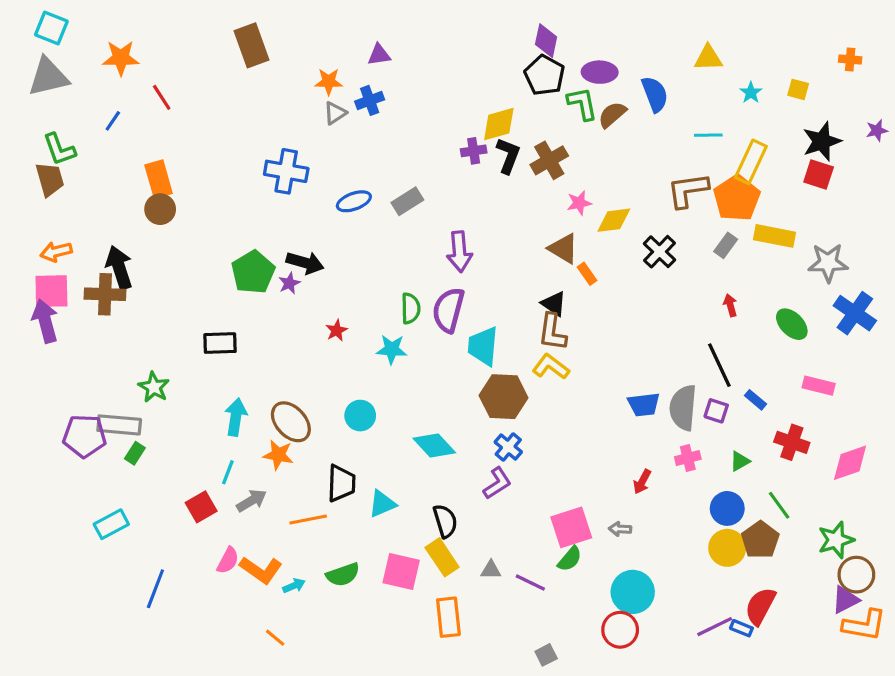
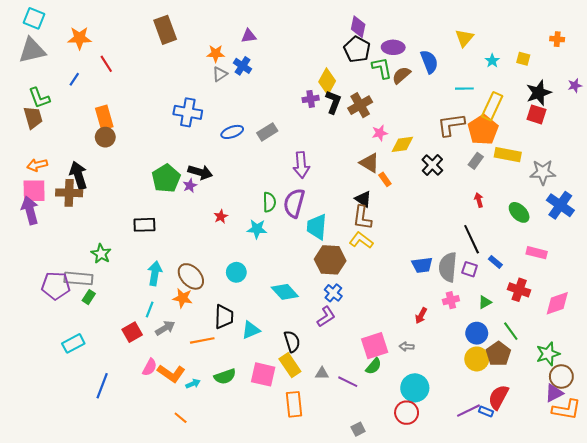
yellow triangle: (708, 58) -> (464, 38), turned -48
blue cross: (370, 100) -> (242, 66), turned -36
yellow diamond: (499, 124) -> (327, 81), turned -45

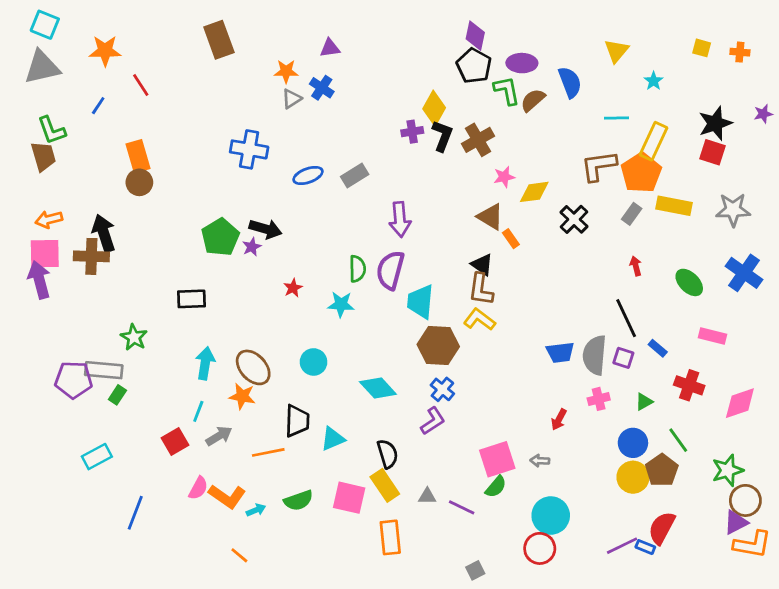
yellow square: (523, 59) -> (702, 48), moved
gray star: (543, 172) -> (733, 210), moved

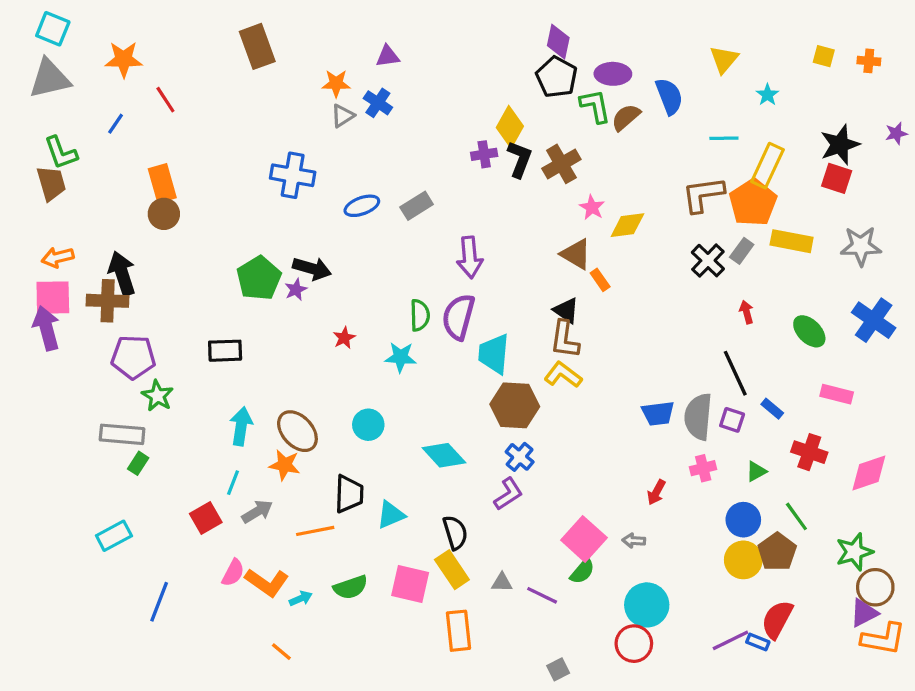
pink star: (504, 177) -> (592, 207), turned -30
black cross: (574, 219) -> (708, 261), moved
purple pentagon: (74, 380) -> (133, 357), moved
pink square: (497, 459) -> (584, 539), turned -30

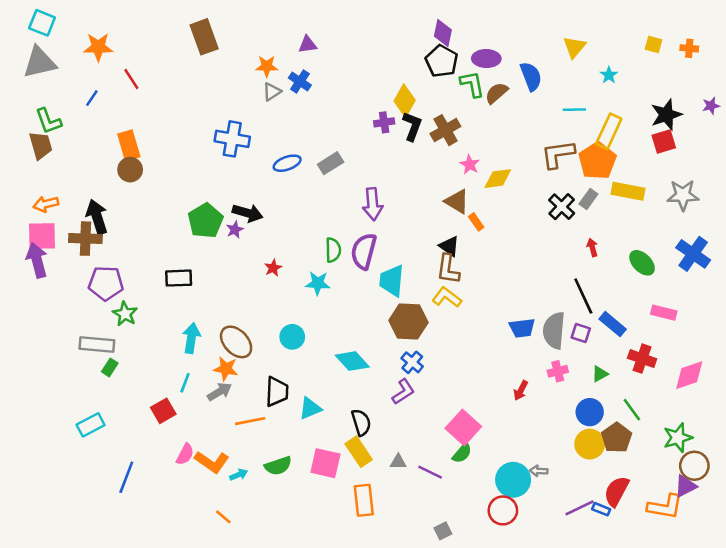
red square: (837, 178) -> (664, 142), turned -35
blue rectangle: (772, 409) -> (613, 324), size x1.5
gray arrow: (257, 512) -> (219, 392), moved
gray arrow: (634, 541) -> (539, 471), moved
orange L-shape: (883, 639) -> (665, 507), moved

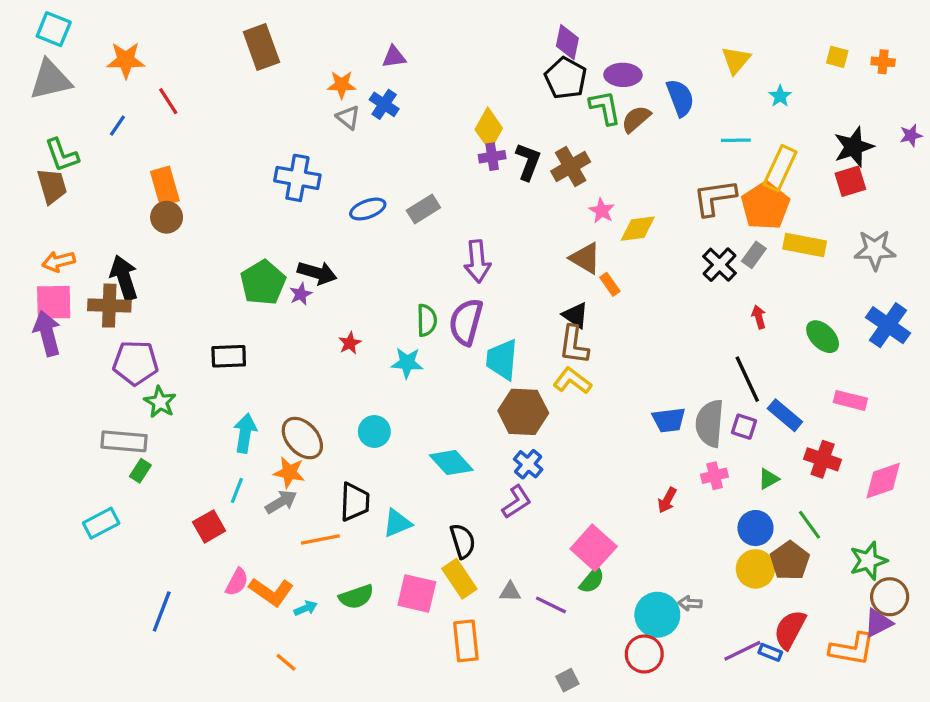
gray triangle: (272, 92) -> (348, 117), turned -48
yellow diamond: (405, 101) -> (489, 129), moved
cyan rectangle: (91, 425) -> (101, 523), moved

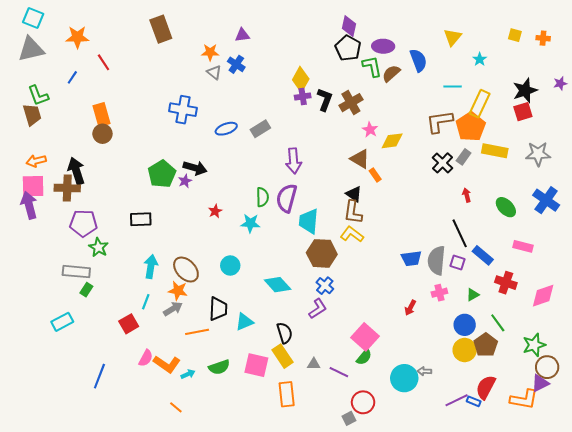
red circle: (644, 654) -> (363, 402), moved

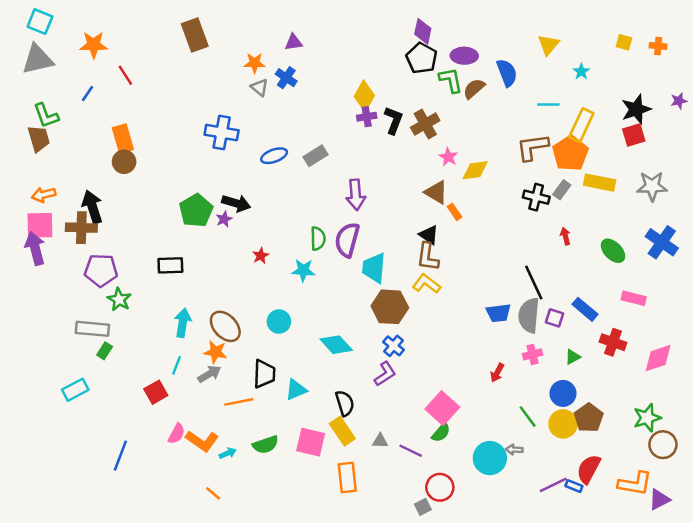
black cross: (442, 163) -> (536, 197), turned -30
black line: (460, 233) -> (534, 282), moved
green line: (498, 323) -> (528, 417), moved
purple triangle: (540, 383) -> (659, 500), moved

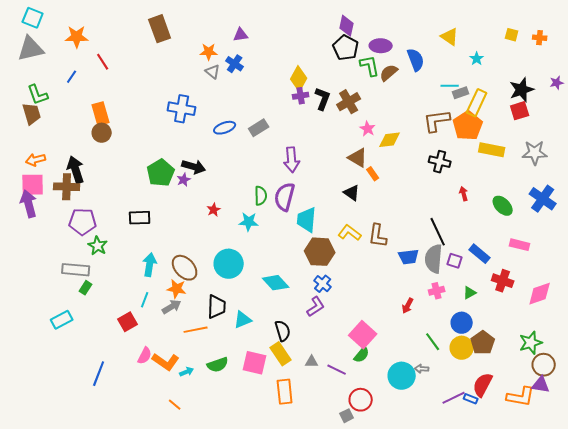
yellow triangle: (548, 45) -> (450, 37), turned -36
gray rectangle: (562, 190) -> (461, 93), moved, turned 35
brown L-shape: (428, 257) -> (378, 236), moved
cyan circle: (279, 321) -> (229, 264), size x1.5
purple triangle: (659, 500) -> (541, 385), moved, turned 36

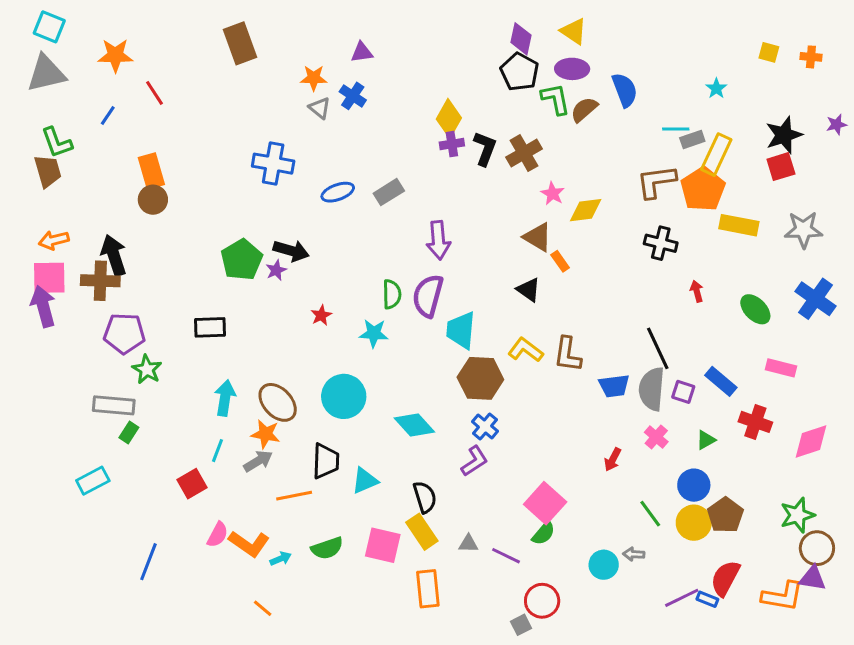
yellow triangle: (450, 37) -> (574, 31), moved
pink cross: (437, 291) -> (656, 437), turned -35
cyan circle: (402, 376) -> (604, 565), size x0.7

